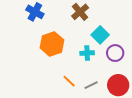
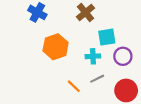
cyan square: (100, 35) -> (107, 37), turned 36
gray line: (91, 85) -> (97, 79), moved

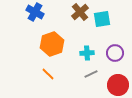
cyan square: (107, 37) -> (102, 19), moved
orange line: (74, 86) -> (48, 74), moved

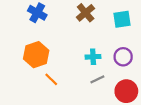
cyan square: (102, 19) -> (122, 19), moved
orange hexagon: (52, 44) -> (36, 55), moved

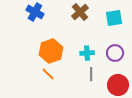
orange hexagon: (36, 55) -> (51, 51), moved
gray line: (97, 79) -> (91, 74), turned -64

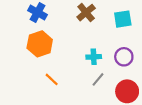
orange hexagon: (51, 51) -> (40, 44), moved
gray line: (91, 74) -> (98, 79), turned 40

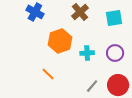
orange hexagon: (40, 44) -> (60, 41), moved
gray line: (98, 79) -> (92, 86), moved

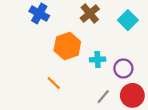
cyan square: (114, 18) -> (128, 20), turned -36
purple circle: (115, 53) -> (123, 68), moved

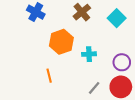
purple circle: (123, 68) -> (122, 62), moved
orange line: (54, 83) -> (49, 76), turned 32

